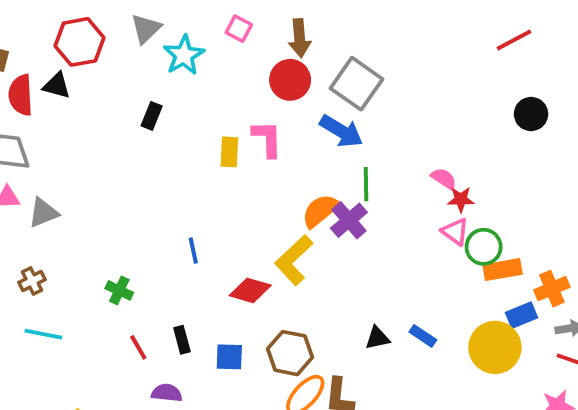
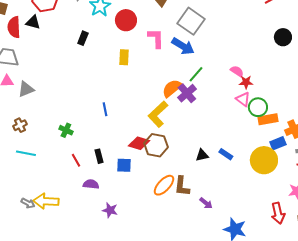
red circle: (290, 80) -> (126, 20), moved
pink L-shape: (267, 139) -> (156, 38), moved
green line: (366, 184) -> (196, 74), turned 42
red diamond: (250, 290) -> (139, 143), moved
brown hexagon: (290, 353) -> (156, 145), moved

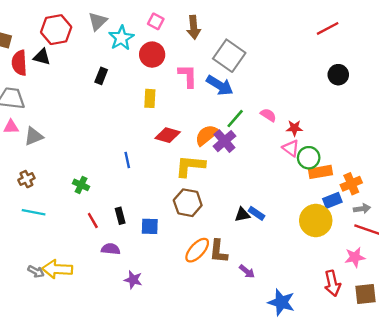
pink semicircle: (237, 71) -> (268, 115), moved
yellow L-shape: (158, 114) -> (190, 166), turned 48
red diamond: (139, 143) -> (168, 135), moved
blue rectangle: (226, 154) -> (256, 213), moved

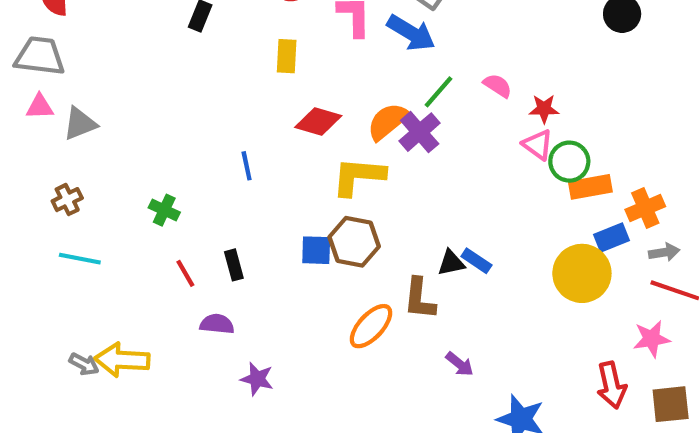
blue square: (150, 226) -> (316, 250), moved
brown L-shape: (219, 251) -> (420, 299), moved

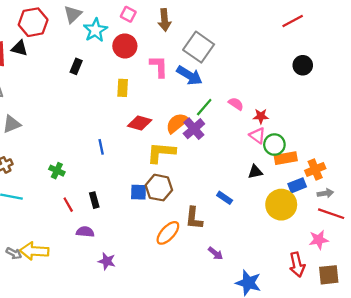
black triangle: (451, 263) -> (255, 172), moved

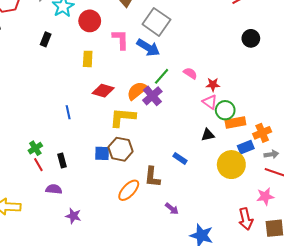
green cross: (57, 171) -> (35, 148), moved, turned 32

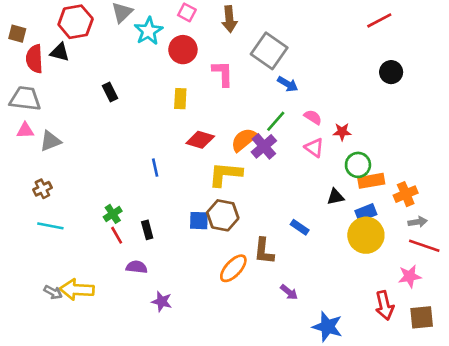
black rectangle: (46, 39) -> (110, 92), moved, turned -48
blue arrow: (148, 48) -> (288, 84), moved, size x0.7
pink triangle: (210, 102) -> (314, 148), moved
blue rectangle: (246, 147) -> (366, 213), moved

